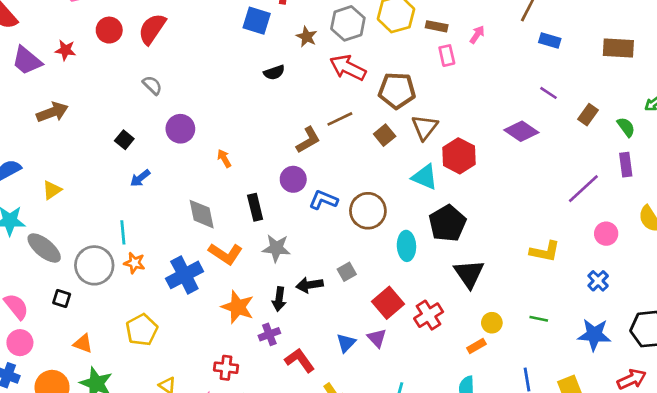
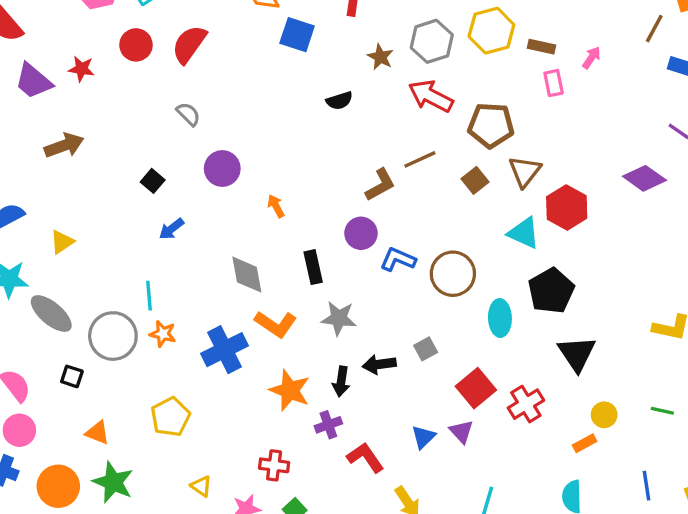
blue square: (257, 21) -> (297, 35), moved

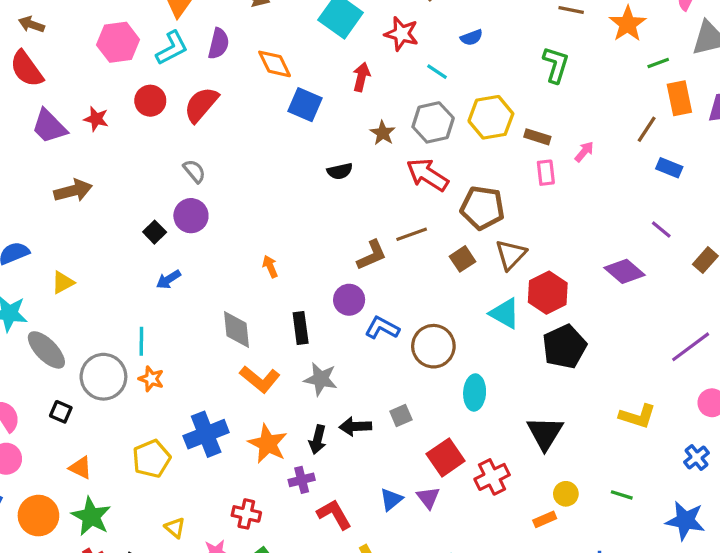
purple circle: (222, 168) -> (191, 216), moved
black pentagon: (551, 291) -> (564, 347), moved
blue cross: (224, 350) -> (206, 434), moved

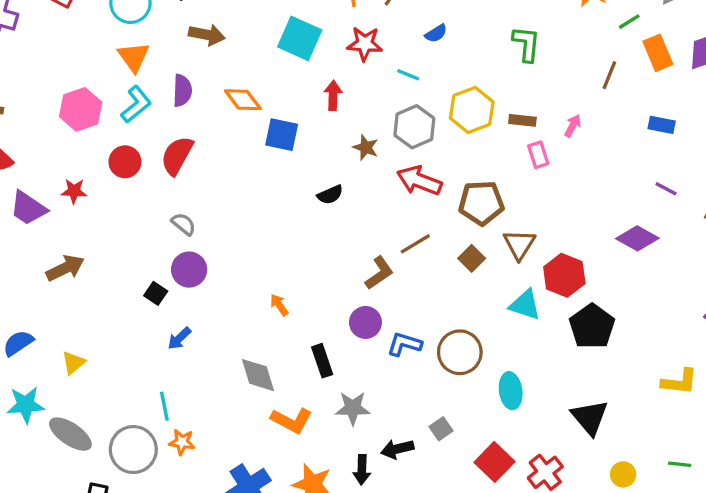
brown line: (647, 129) -> (609, 75), moved

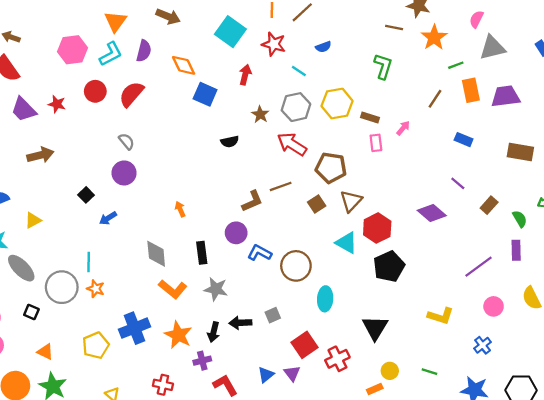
black square: (156, 293) -> (86, 195), moved

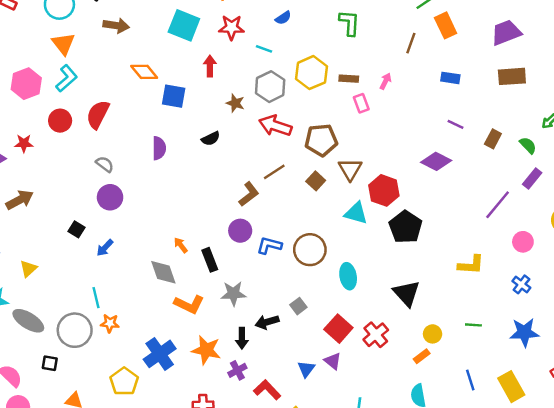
purple semicircle: (144, 51) -> (159, 148), moved
purple trapezoid: (506, 96) -> (506, 33), moved
orange arrow: (180, 209) -> (181, 245), moved
purple rectangle: (516, 250) -> (532, 179), turned 54

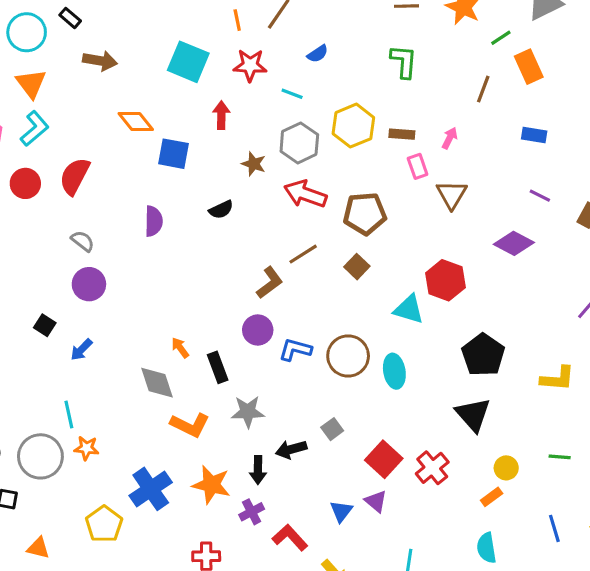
brown triangle: (350, 169) -> (452, 194), moved
black pentagon: (406, 227) -> (483, 355), moved
cyan ellipse: (348, 276) -> (394, 371), moved

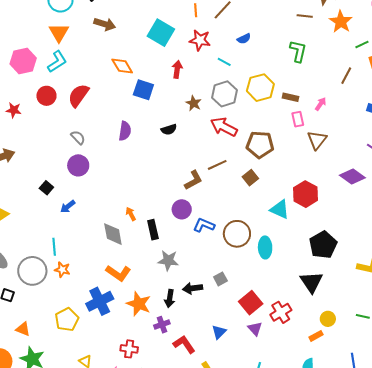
orange L-shape: (190, 425) -> (118, 273), moved
purple triangle: (376, 501) -> (255, 329), moved

